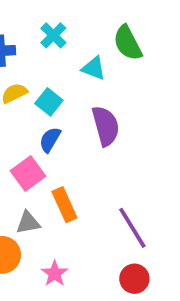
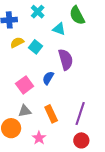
blue semicircle: (50, 140) -> (48, 78), moved
orange rectangle: (64, 205) -> (51, 114), moved
purple line: (132, 228) -> (80, 113), turned 50

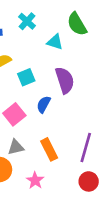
cyan square: (36, 47) -> (26, 77), moved, turned 32

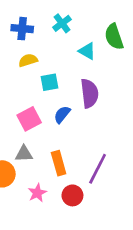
red circle: (89, 181) -> (72, 195), moved

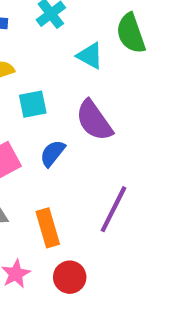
purple semicircle: (89, 93) -> (94, 121), turned 152
purple line: (98, 169) -> (114, 209), moved

